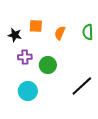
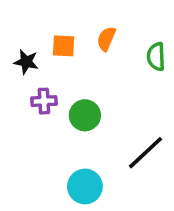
orange semicircle: (60, 33) -> (106, 39), moved
cyan circle: (28, 91) -> (85, 186), moved

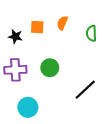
purple cross: (44, 101) -> (15, 70), moved, size x1.5
cyan circle: (85, 186) -> (28, 107), moved

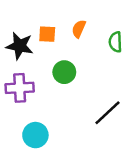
black star: (15, 36) -> (20, 46), size x1.5
green circle: (50, 68) -> (64, 72), moved

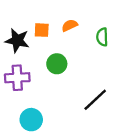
orange semicircle: (79, 29) -> (70, 25), turned 42

